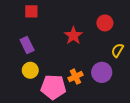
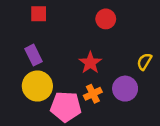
red circle: (105, 23) -> (106, 19), moved
red star: (73, 36) -> (90, 63), moved
yellow circle: (30, 70) -> (37, 86), size x1.5

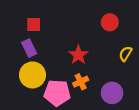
red square: (39, 14) -> (34, 25), moved
red circle: (106, 19) -> (110, 22), moved
purple circle: (125, 89) -> (112, 93), moved

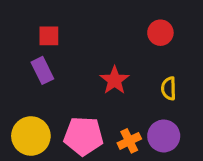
yellow semicircle: (125, 54) -> (169, 88), moved, turned -32
yellow circle: (32, 75) -> (31, 136), moved
orange cross: (81, 82) -> (129, 141), moved

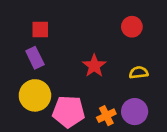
yellow semicircle: (169, 88) -> (139, 73), turned 84
yellow circle: (31, 136) -> (35, 95), moved

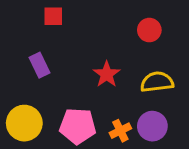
red square: (40, 29) -> (53, 16), moved
yellow semicircle: (139, 73) -> (157, 82), size x1.5
yellow circle: (35, 95) -> (24, 123), moved

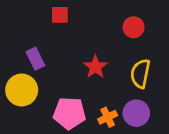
red square: (53, 16) -> (60, 15), moved
yellow semicircle: (157, 82) -> (140, 74), turned -72
yellow circle: (24, 123) -> (22, 90), moved

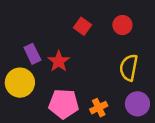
red square: (60, 15) -> (82, 26), moved, turned 36
red star: (95, 67) -> (59, 61), moved
purple circle: (136, 113) -> (137, 104), moved

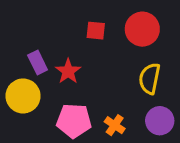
red circle: (122, 25) -> (142, 29), size x1.5
red square: (82, 26) -> (96, 31), turned -30
orange cross: (99, 108) -> (115, 125), turned -30

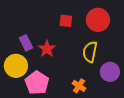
yellow semicircle: (150, 79) -> (90, 52), moved
pink pentagon: (74, 121) -> (37, 83), moved, turned 30
purple circle: (160, 121) -> (110, 72), moved

